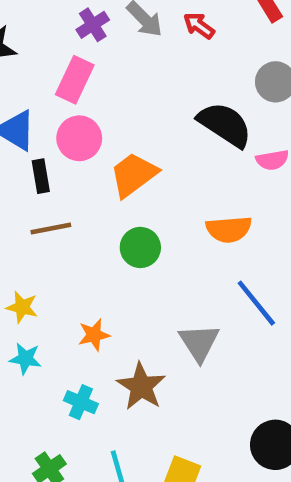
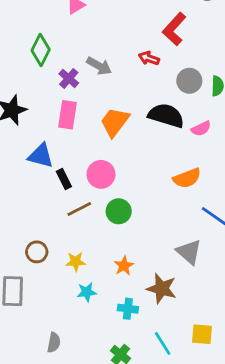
red arrow: (199, 26) -> (149, 58), moved
pink circle: (79, 138) -> (101, 174), moved
orange trapezoid: (134, 175) -> (115, 122), moved
green circle: (140, 247) -> (119, 211), moved

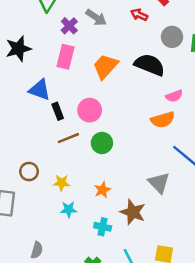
pink semicircle: (201, 129) -> (174, 96), moved

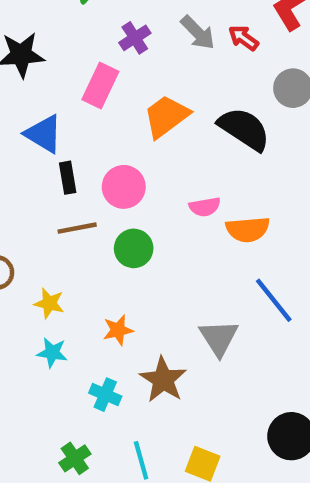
gray arrow: (96, 17) -> (198, 33), moved
purple cross: (69, 26) -> (135, 38), moved
pink semicircle: (174, 96) -> (205, 207), moved

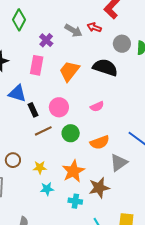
orange semicircle: (248, 229) -> (100, 142), moved
orange star: (118, 330) -> (73, 171), size x1.6
gray triangle: (219, 338) -> (119, 163), turned 42
brown star: (163, 380) -> (99, 188), turned -30

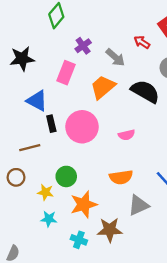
gray arrow: (73, 30) -> (115, 57), moved
pink circle: (59, 107) -> (82, 127), size x1.4
brown line: (43, 131) -> (30, 148), moved
green circle: (71, 133) -> (66, 176), moved

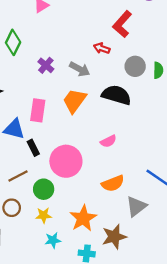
pink rectangle: (66, 73) -> (38, 110), moved
pink circle: (82, 127) -> (66, 161), moved
green circle: (66, 176) -> (44, 189), moved

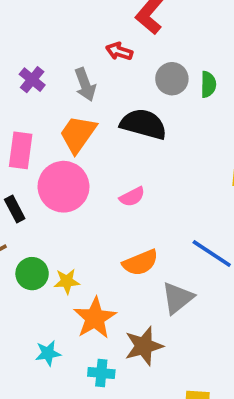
gray arrow: (80, 69) -> (85, 85), turned 42
pink circle: (66, 161) -> (63, 187), moved
yellow star: (44, 215) -> (67, 281), moved

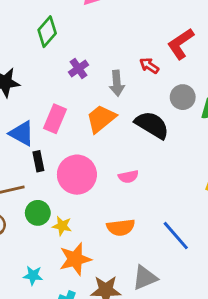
pink circle: (63, 187) -> (77, 175), moved
gray triangle: (177, 298) -> (145, 278), moved

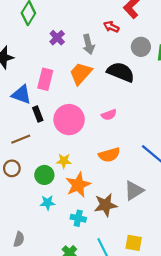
green circle: (38, 213) -> (44, 175), moved

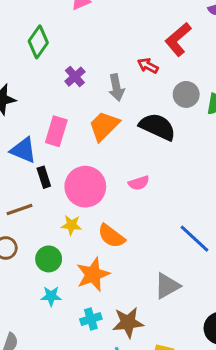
orange semicircle: (109, 155) -> (111, 236), moved, turned 50
yellow star: (64, 161) -> (71, 225), moved
brown star: (106, 205) -> (128, 322), moved
cyan cross: (78, 218) -> (91, 319), turned -32

